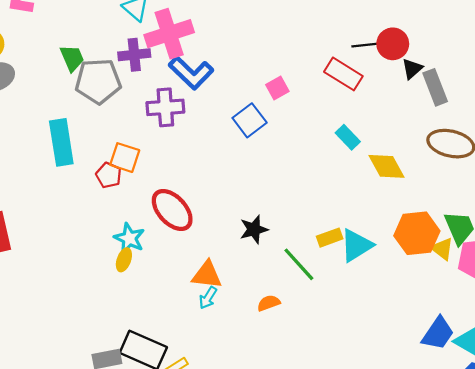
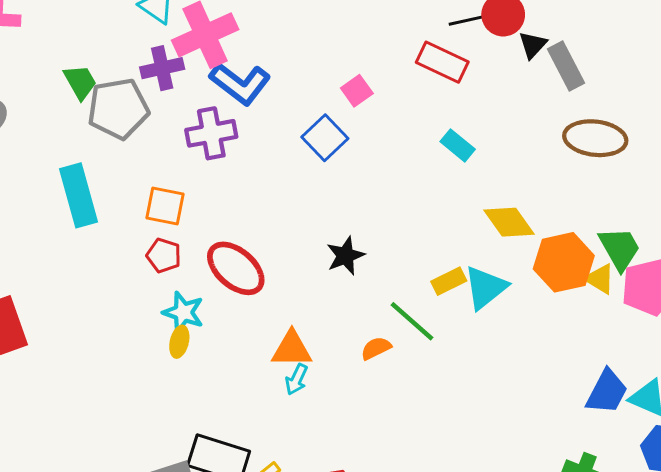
yellow diamond: (387, 166) -> (509, 222), moved
red pentagon: (109, 175) -> (164, 255), moved
black star: (254, 229) -> (345, 256), moved
orange semicircle: (269, 303) -> (376, 348), moved

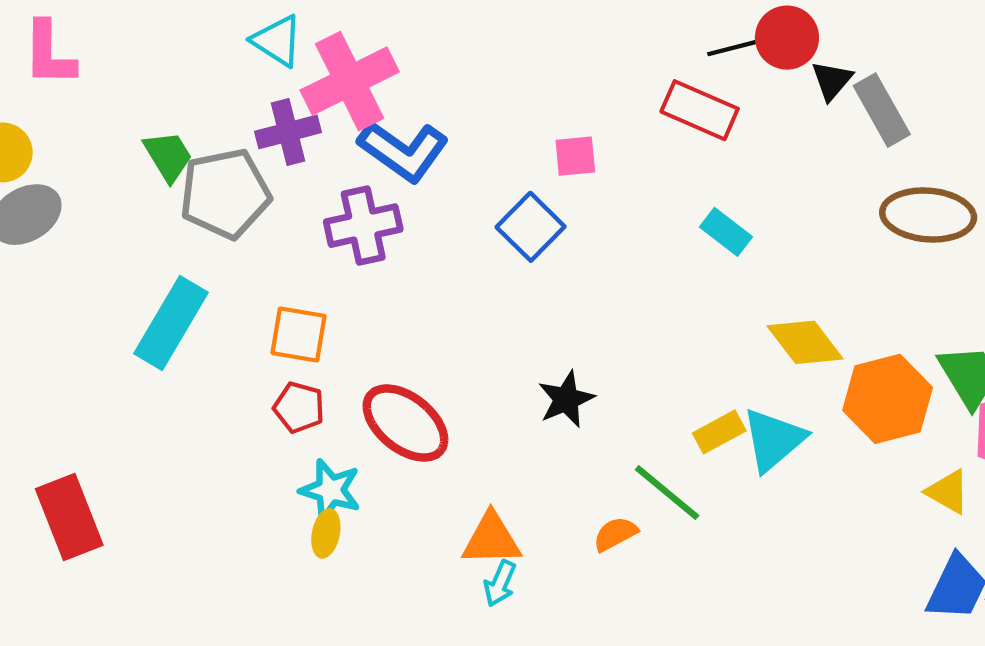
pink square: (357, 91) -> (575, 156), turned 32
cyan rectangle: (79, 195) -> (171, 323), turned 48
yellow triangle: (600, 279) -> (948, 492), moved

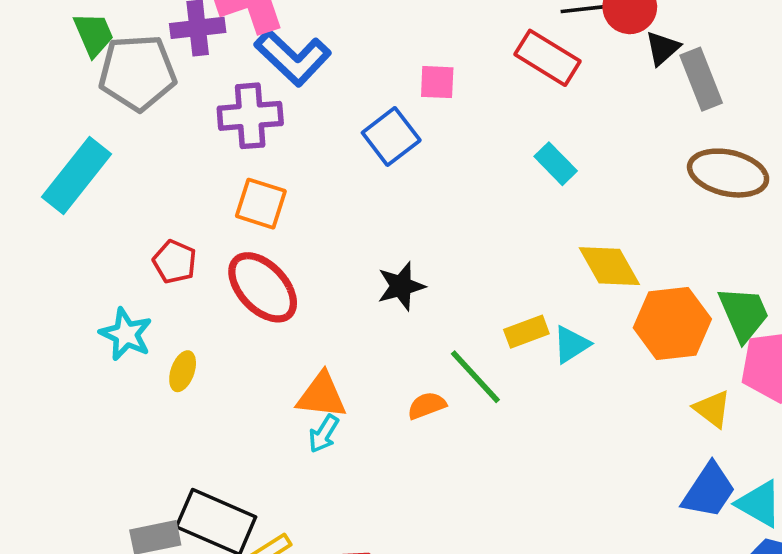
orange square: (298, 335) -> (261, 204), moved
cyan triangle: (774, 440) -> (571, 345), size x0.7
cyan star: (330, 490) -> (126, 334), moved

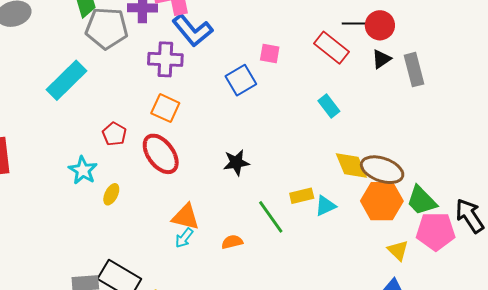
black triangle: (663, 48) -> (381, 59), moved
brown ellipse: (728, 173) -> (382, 170), moved
green trapezoid: (744, 314) -> (422, 201), turned 152
orange semicircle: (427, 406) -> (232, 242), moved

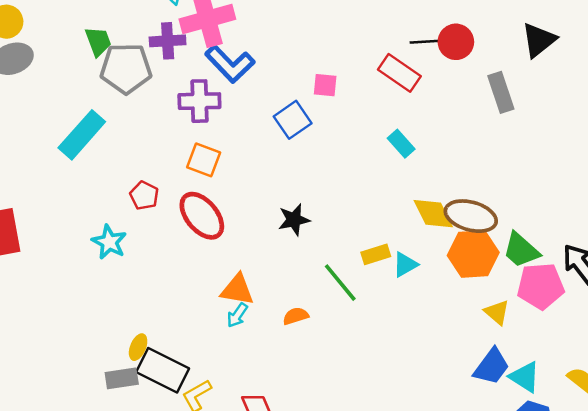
black triangle: (381, 59) -> (539, 40), moved, size x1.5
yellow ellipse: (111, 194) -> (138, 347), moved

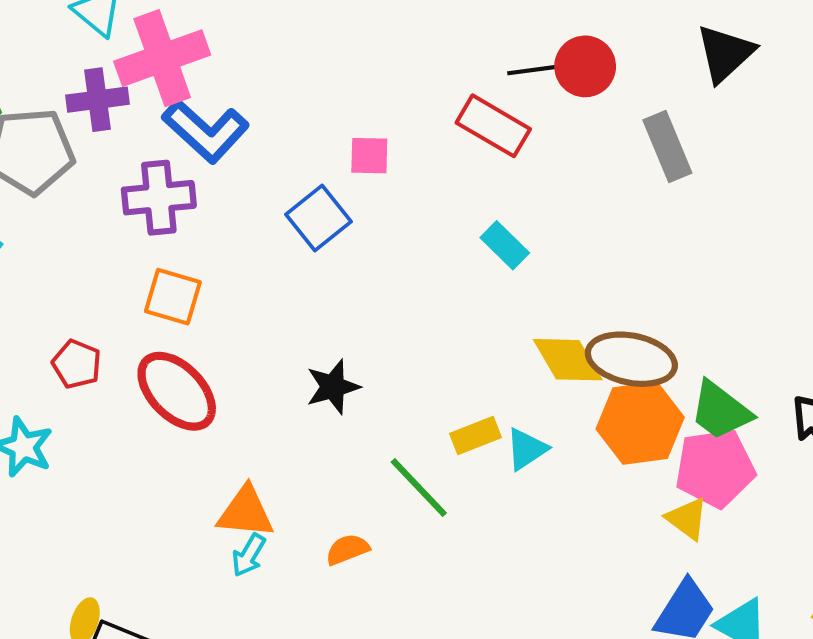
pink pentagon: (541, 286) -> (715, 468), moved

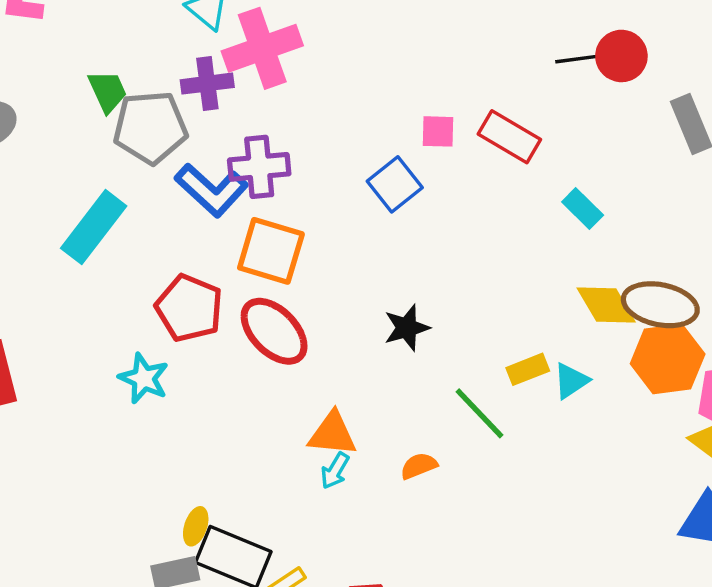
red rectangle: (493, 126) -> (509, 137), moved
blue L-shape: (206, 131) -> (211, 190), moved
cyan rectangle: (505, 245) -> (583, 208), moved
orange square: (173, 297) -> (271, 251), size x1.4
red pentagon: (77, 364) -> (189, 308), size x1.6

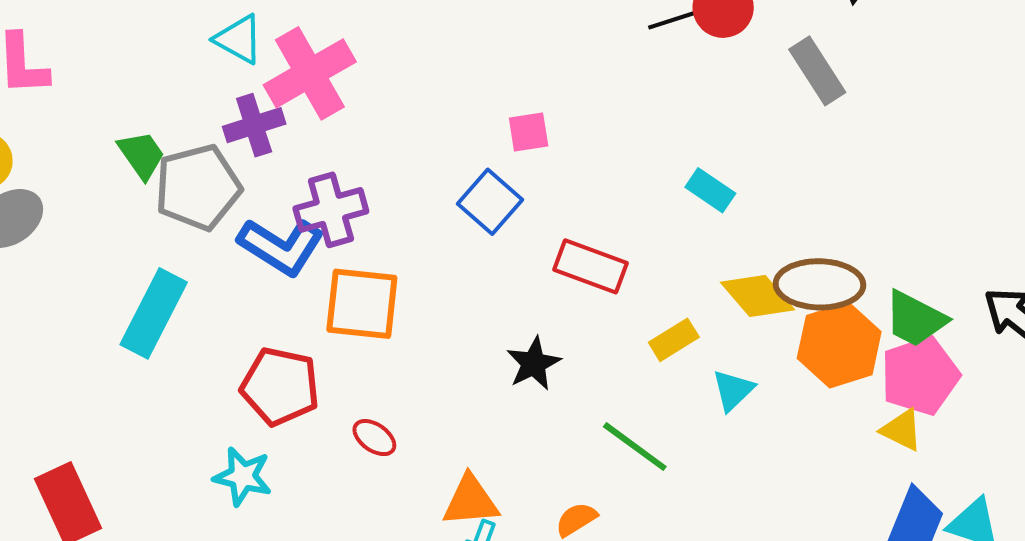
red rectangle: (509, 137) -> (591, 266), moved
red ellipse: (274, 331) -> (374, 438), moved, size x0.5
yellow rectangle: (528, 369) -> (674, 340), moved

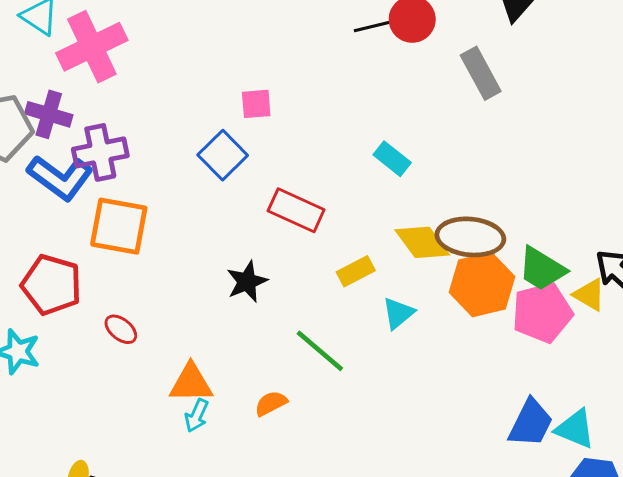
purple cross: (254, 125) -> (49, 114), moved, turned 30
yellow triangle: (902, 430) -> (589, 295), moved

